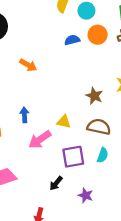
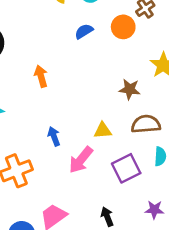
orange circle: (98, 35) -> (123, 27), moved
orange arrow: (28, 65) -> (41, 76), turned -119
black arrow: (56, 183) -> (107, 217), moved, turned 136

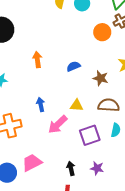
blue semicircle: (84, 31) -> (73, 66), moved
purple star: (154, 210) -> (97, 168), moved

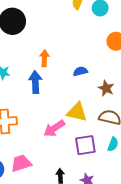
blue arrow: (41, 105) -> (35, 82), moved, size x1.5
yellow triangle: (77, 105) -> (77, 112), size x1.5

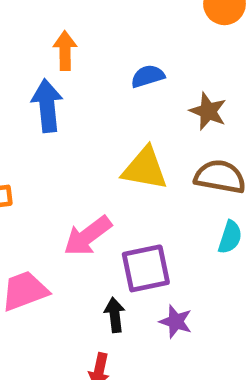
pink arrow: (54, 128) -> (88, 236), moved
purple square: (85, 145) -> (146, 268), moved

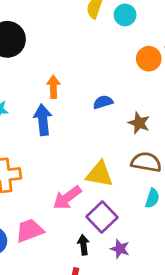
yellow triangle: (145, 169) -> (100, 174), moved
purple square: (146, 268) -> (102, 217), turned -32

